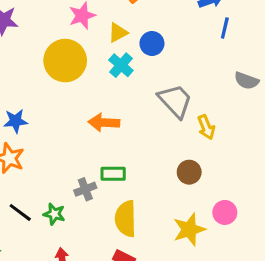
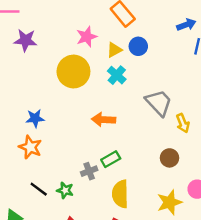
blue circle: (152, 43) -> (138, 46), moved
green rectangle: (113, 174) -> (111, 159), turned -30

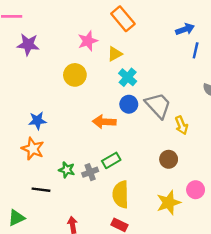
blue circle: (138, 46) -> (129, 104), moved
yellow circle: (73, 72) -> (75, 75), size x0.7
cyan cross: (117, 75) -> (128, 77), moved
black line: (39, 189) -> (41, 190), turned -30
green star: (65, 190) -> (67, 170), moved

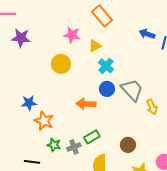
blue arrow: (185, 29) -> (147, 34), moved, turned -140
pink star: (88, 41) -> (72, 35), turned 30
orange star: (33, 149) -> (44, 121), moved
brown circle: (169, 159) -> (128, 145), moved

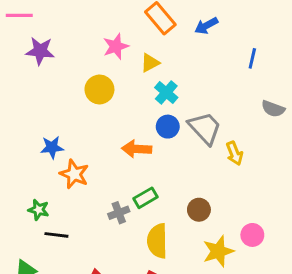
blue arrow: (147, 34) -> (206, 26), moved, turned -49
pink star: (72, 35) -> (116, 46), turned -30
green star: (54, 145) -> (39, 210), moved

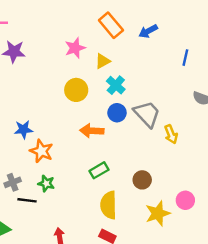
yellow circle: (99, 89) -> (76, 90), moved
green star: (39, 210) -> (46, 183), moved
gray cross: (119, 213) -> (13, 182), moved

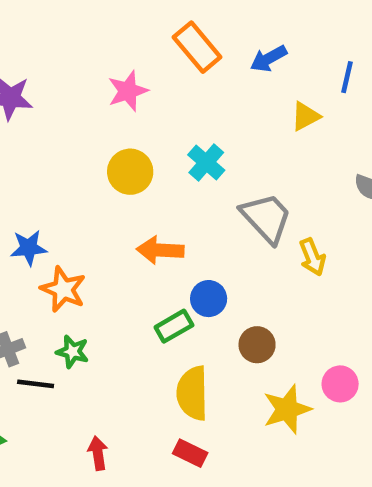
blue line: (185, 58) -> (347, 77), moved
yellow triangle: (103, 61) -> (305, 116), moved
blue circle: (117, 113) -> (209, 299), moved

